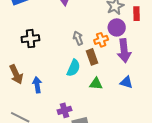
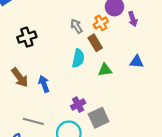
purple arrow: (124, 51) -> (133, 19), moved, size x0.6

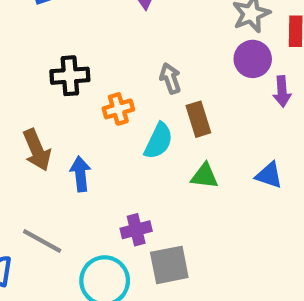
orange cross: (101, 23) -> (118, 109), moved

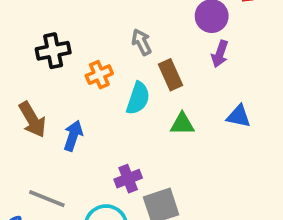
purple arrow: (282, 91) -> (220, 54), moved, turned 30
blue arrow: (80, 174) -> (73, 136), turned 32

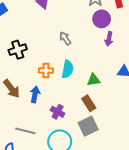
orange cross: (99, 75) -> (46, 70), moved, turned 32
brown rectangle: (171, 75) -> (89, 103), moved
purple cross: (128, 179) -> (58, 112), moved, turned -32

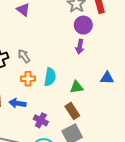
gray arrow: (65, 38) -> (24, 56), moved
purple arrow: (109, 39) -> (80, 47), moved
blue arrow: (35, 94) -> (17, 103), turned -91

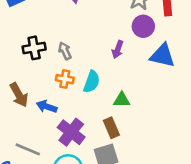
purple arrow: (80, 47) -> (118, 49), moved
blue triangle: (107, 78) -> (162, 56), moved, size x1.5
purple cross: (41, 120) -> (71, 132), size x1.5

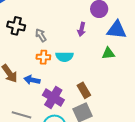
black cross: (34, 48) -> (16, 26), moved, turned 30
cyan semicircle: (92, 82) -> (64, 57), turned 78
green triangle: (122, 100) -> (108, 53), moved

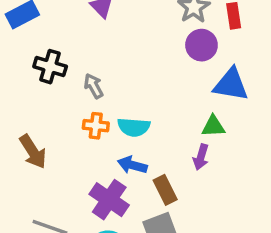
purple arrow: (82, 29) -> (201, 157), moved
blue arrow: (32, 80) -> (132, 165), moved

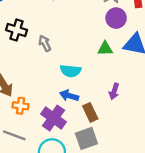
orange cross: (96, 126) -> (20, 106), moved
green triangle: (213, 126) -> (105, 49), moved

